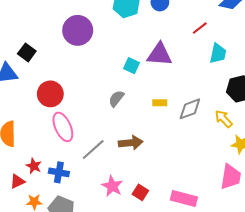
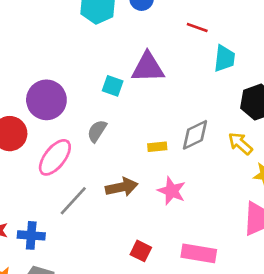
red line: (200, 28) -> (197, 28), turned 63
purple circle: (78, 30) -> (46, 100), moved
yellow rectangle: (160, 103) -> (157, 147), moved
pink ellipse: (63, 127) -> (55, 157), moved, turned 68
pink star: (112, 186) -> (172, 191), moved

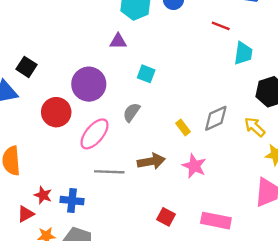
purple triangle: (148, 67) -> (118, 41), moved, size x0.6
yellow rectangle: (157, 147) -> (183, 127), turned 56
gray line: (73, 201) -> (109, 172), turned 48

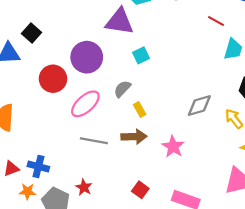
purple triangle: (118, 41) -> (119, 22), size x1.8
cyan square: (146, 74) -> (141, 55), turned 35
yellow rectangle: (183, 127) -> (140, 110), moved
red star: (43, 195) -> (84, 187), moved
blue cross: (72, 201) -> (38, 166), moved

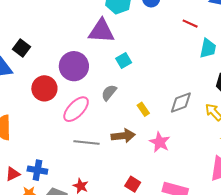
yellow rectangle: (140, 110) -> (143, 109), moved

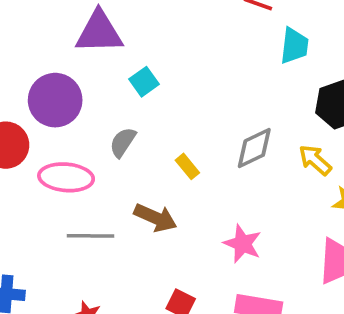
pink ellipse: (76, 109) -> (66, 177), turned 56
brown arrow: (123, 136) -> (155, 218), turned 35
pink star: (160, 142) -> (243, 244), moved

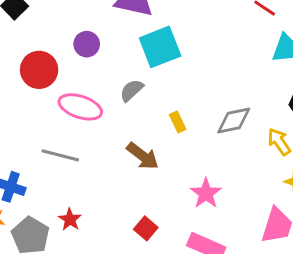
cyan square: (144, 82) -> (160, 47), size x1.8
purple circle: (55, 100) -> (87, 44), size x0.6
gray line: (90, 236) -> (60, 155), moved

